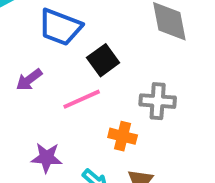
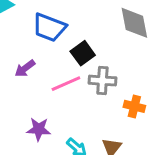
gray cross: (158, 101) -> (102, 81), moved
orange cross: (123, 136) -> (134, 106), moved

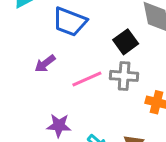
black square: (83, 53) -> (126, 42), moved

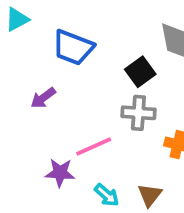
pink line: (87, 79) -> (94, 146), moved

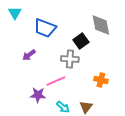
cyan triangle: (17, 19) -> (15, 13), turned -32
gray cross: (138, 113) -> (70, 59), moved

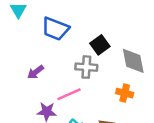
gray diamond: (101, 25) -> (133, 61), moved
purple arrow: (29, 55) -> (36, 72), moved

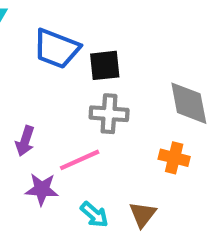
black square: (100, 45) -> (105, 65), moved, turned 30
purple arrow: (36, 72) -> (25, 141), moved, turned -35

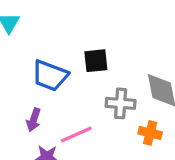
blue trapezoid: (56, 49) -> (50, 75), moved
gray cross: (109, 114) -> (121, 103), moved

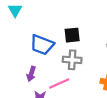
gray cross: (121, 103) -> (72, 60), moved

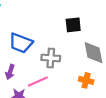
black square: (72, 35) -> (73, 25), moved

